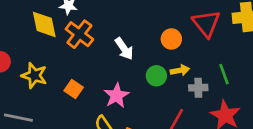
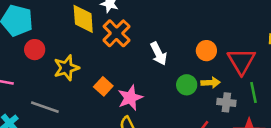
red triangle: (206, 24) -> (241, 61), moved
yellow star: (34, 75) -> (66, 68), turned 30
pink star: (116, 96) -> (130, 98), moved

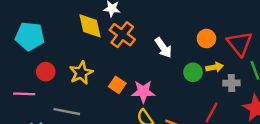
red circle: (35, 50) -> (46, 72), moved
pink star: (130, 98) -> (143, 92), turned 30

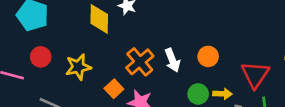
orange cross: (122, 35) -> (140, 62), moved
orange circle: (206, 39) -> (208, 56), moved

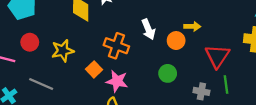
white arrow: (172, 60) -> (148, 29), moved
orange cross: (140, 62) -> (116, 46), turned -30
yellow arrow: (222, 94) -> (192, 26), moved

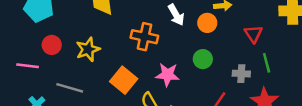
red triangle: (217, 56) -> (253, 34), size x0.7
orange square: (94, 69) -> (124, 80), moved, size x1.5
pink star: (117, 81) -> (167, 75), moved

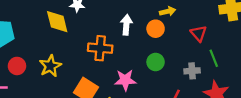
white arrow: (176, 15) -> (126, 25), turned -138

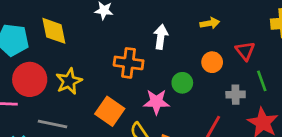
yellow diamond: (57, 22) -> (54, 31), moved
orange circle: (156, 29) -> (212, 62), moved
green circle: (156, 62) -> (182, 83), moved
red circle: (17, 66) -> (30, 79), size x1.6

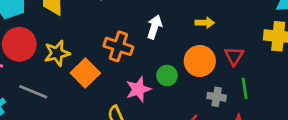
orange circle: (212, 62) -> (200, 61), size x1.5
pink star: (156, 102) -> (138, 89), turned -30
orange square: (110, 111) -> (85, 73), moved

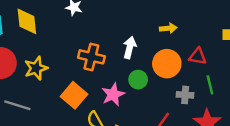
white arrow: (154, 27) -> (130, 47), moved
red triangle: (234, 56) -> (198, 56), turned -48
orange square: (85, 73) -> (74, 95), moved

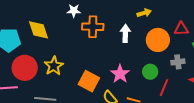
yellow arrow: (168, 28) -> (144, 13), moved
orange cross: (91, 57) -> (93, 27), moved
green circle: (138, 80) -> (150, 72), moved

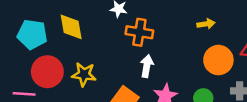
white arrow: (125, 33) -> (147, 66), moved
yellow star: (54, 66) -> (84, 74), turned 30

